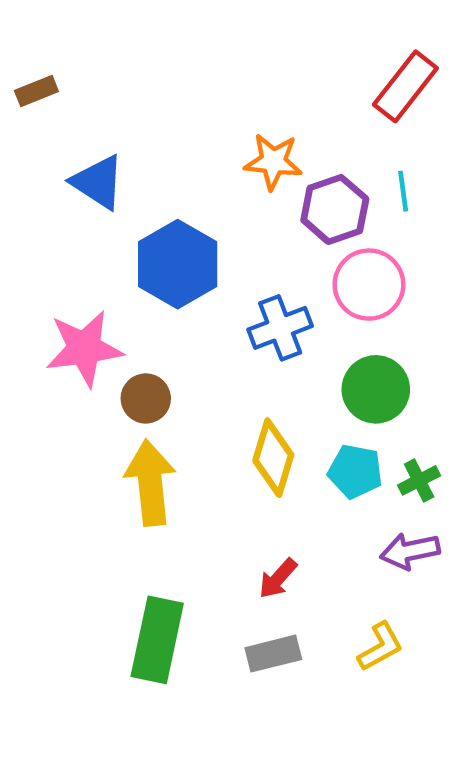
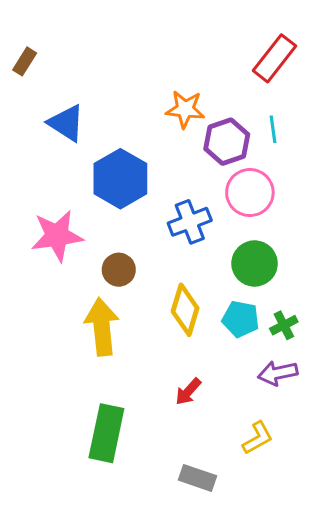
brown rectangle: (36, 91) -> (25, 61), turned -36
brown circle: (146, 398) -> (119, 270), moved
gray rectangle: (273, 654) -> (197, 478), moved, turned 33

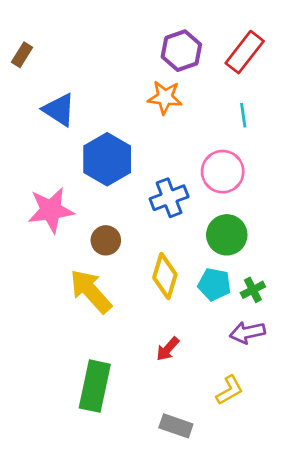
purple hexagon: (227, 142) -> (181, 51), moved
yellow arrow: (102, 327) -> (91, 291), turned -36

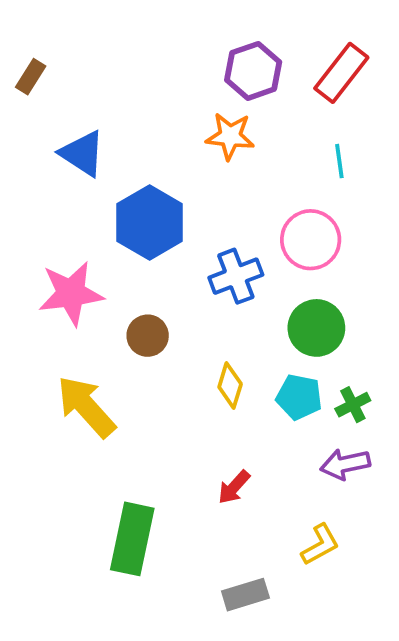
yellow diamond: (165, 276) -> (230, 385), size x0.7
yellow arrow: (91, 291) -> (86, 407), moved
gray rectangle: (176, 426) -> (245, 595), turned -36

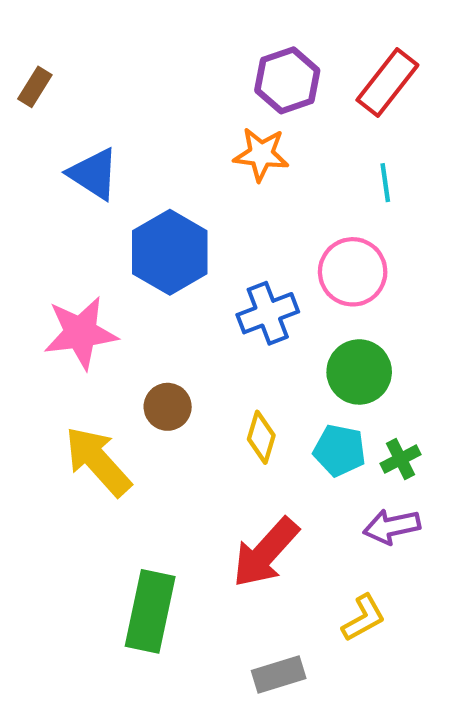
brown circle: (148, 336) -> (168, 407), moved
red arrow: (234, 487) -> (266, 553), size x1.8

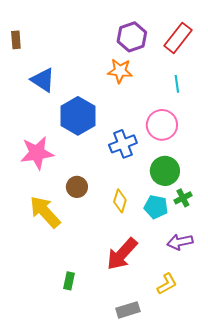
brown rectangle: (35, 87) -> (16, 40), turned -36
green cross: (400, 459) -> (183, 198), moved
green rectangle: (150, 611) -> (69, 281), size x0.5

